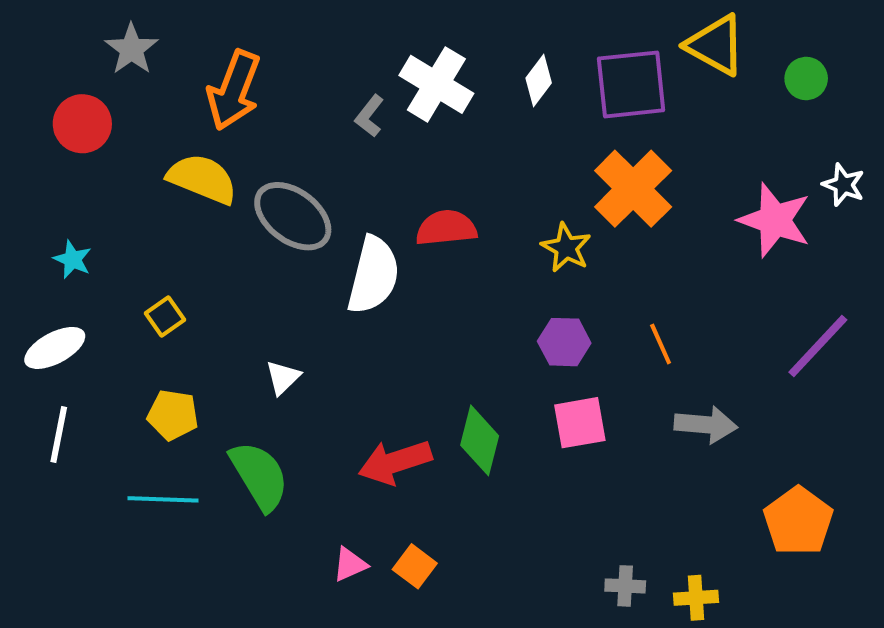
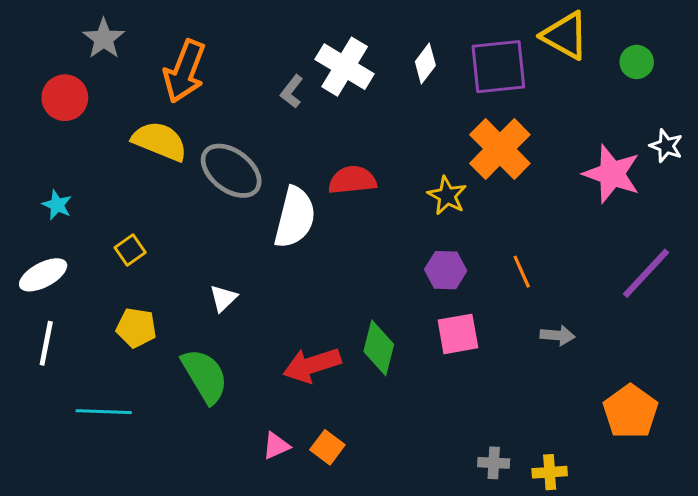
gray arrow: (706, 425) -> (557, 335), size x0.7
cyan line: (163, 499) -> (104, 412), moved

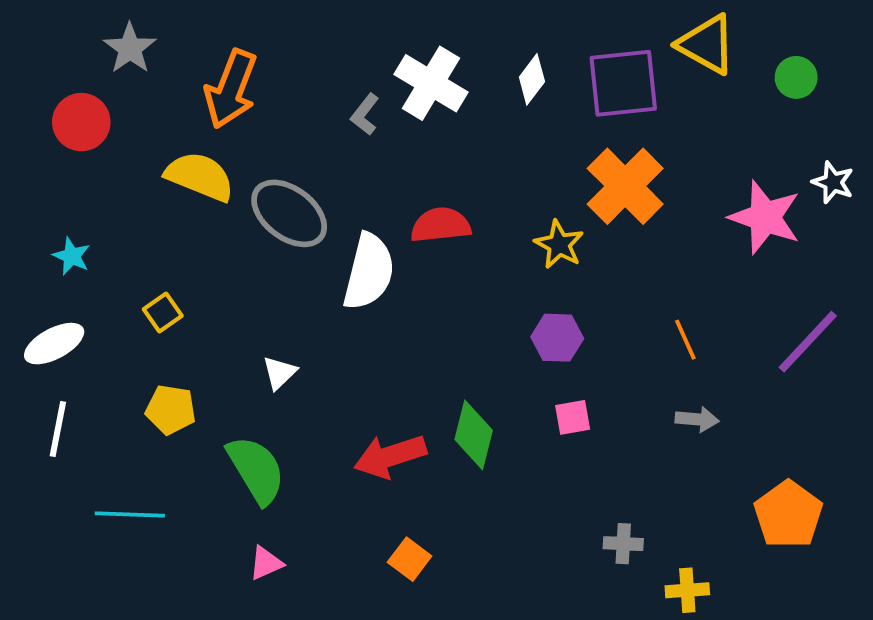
orange line: (522, 272) -> (685, 340), moved
pink square: (458, 334) -> (573, 417), size x0.7
pink triangle: (276, 446) -> (266, 563), moved
gray cross: (494, 463) -> (623, 544), moved

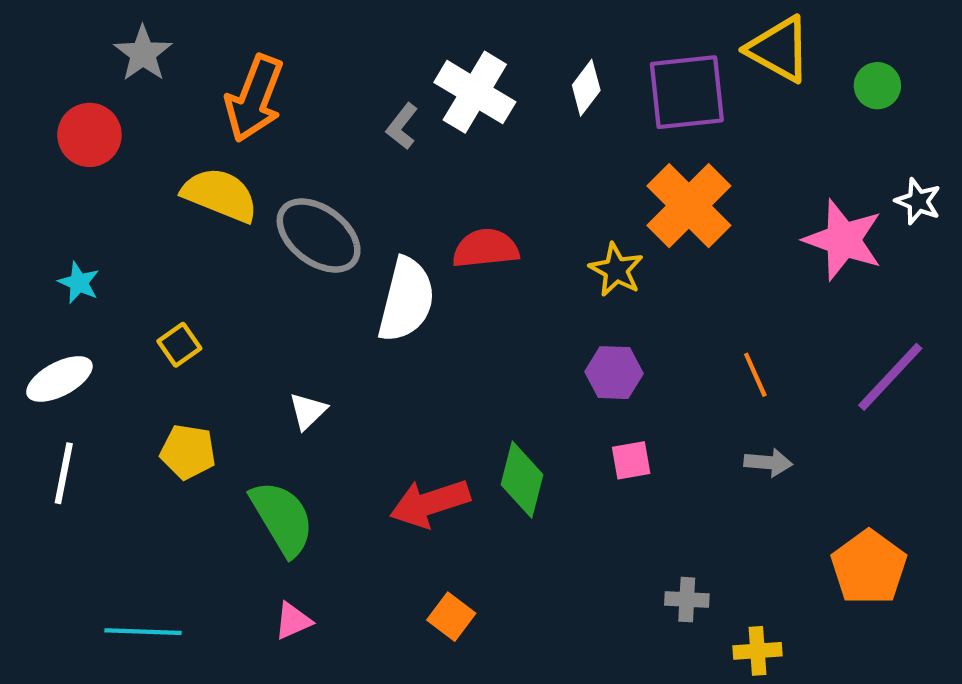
cyan line: (130, 514) -> (143, 632), moved

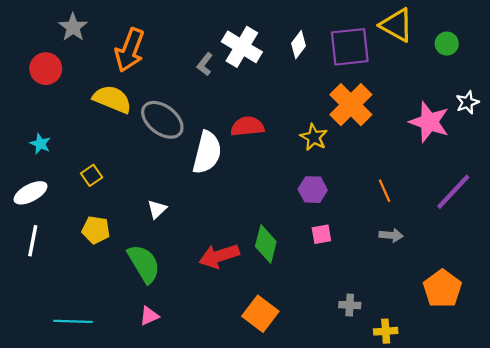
white star: (918, 201) -> (467, 102), turned 30
orange square: (451, 617) -> (260, 314), moved, size x1.5

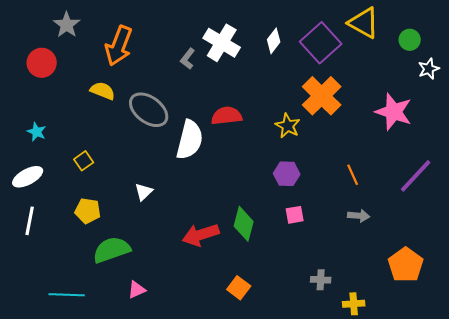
purple square: (350, 47) -> (321, 43), turned -36
yellow semicircle: (112, 99) -> (103, 91), size x0.7
white star: (467, 102) -> (429, 69), moved
green semicircle: (144, 264) -> (112, 250), moved, turned -78
orange square: (260, 314) -> (239, 288), size x0.7

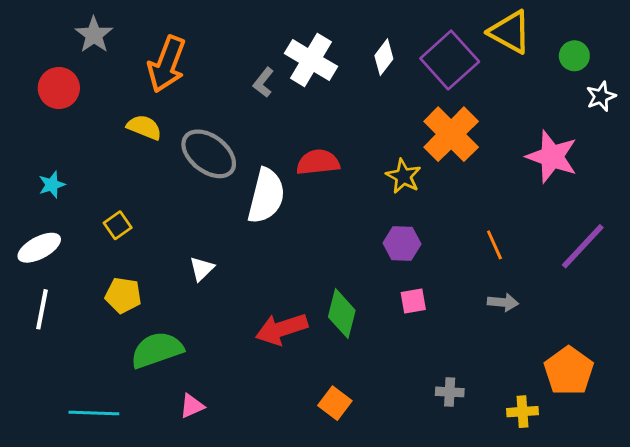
cyan star: (37, 132) -> (52, 185), turned 30
yellow cross: (354, 304) -> (523, 412), moved

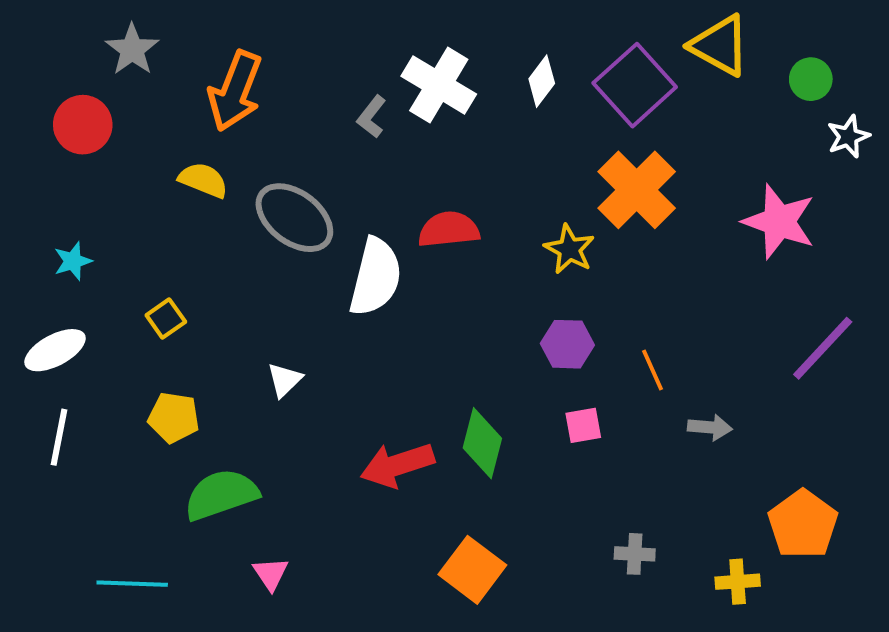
orange line: (494, 245) -> (652, 370), moved
orange square: (335, 403) -> (472, 570), size x1.4
pink triangle: (192, 406) -> (271, 574), turned -40

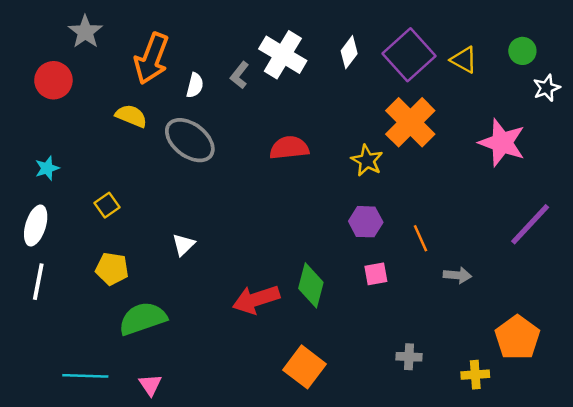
yellow triangle: (720, 45) -> (464, 60), moved, size x0.7
white semicircle: (376, 277) -> (195, 85), moved, size x0.5
white ellipse: (55, 350) -> (36, 226), turned -45
pink triangle: (271, 574) -> (150, 385), moved

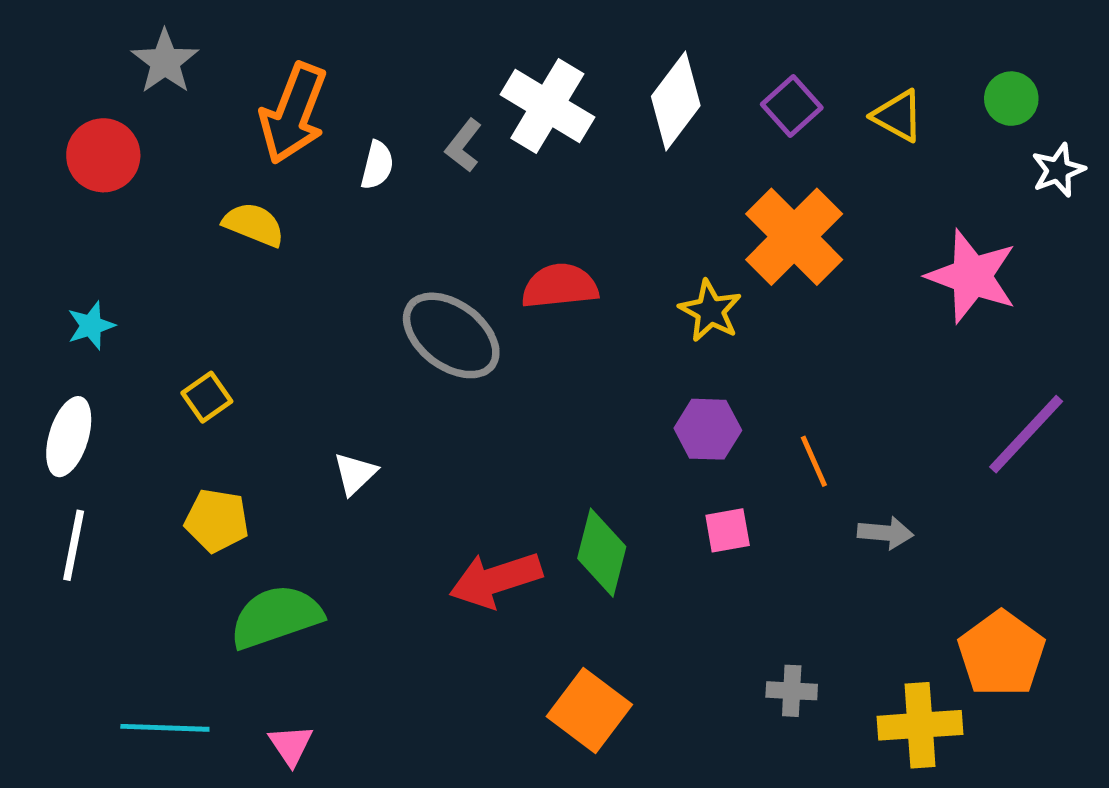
white diamond: (349, 52) -> (676, 101), size x1.5
purple square: (409, 55) -> (792, 106), size x0.6
gray ellipse: (190, 140) -> (451, 335), moved
yellow cross: (475, 375) -> (920, 725), size x1.5

